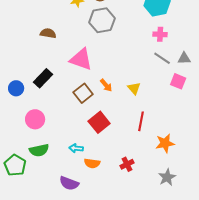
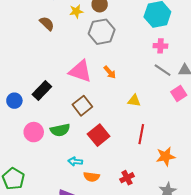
brown semicircle: (48, 33) -> (47, 24), moved, turned 35
pink square: (178, 81) -> (179, 94), turned 35
orange arrow: (106, 85) -> (110, 72), moved
yellow triangle: (134, 88) -> (134, 101), turned -40
green semicircle: (39, 150) -> (60, 130), moved

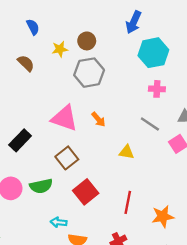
gray line: (163, 70) -> (150, 124), moved
red line: (141, 134) -> (128, 202), moved

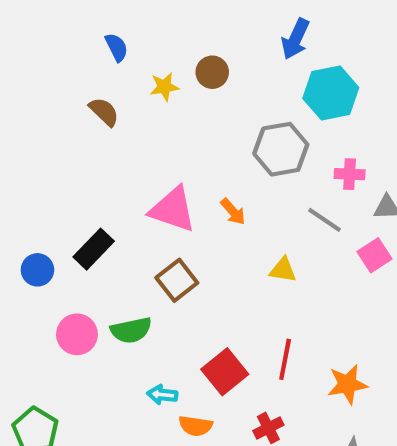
gray hexagon: (89, 73) -> (281, 149), moved
pink cross: (157, 89) -> (350, 174), moved
red square: (86, 192) -> (225, 372), moved

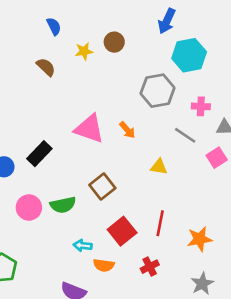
brown square: (177, 280) -> (102, 186), moved

